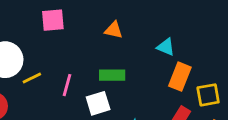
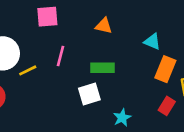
pink line: (67, 85) -> (61, 56), moved

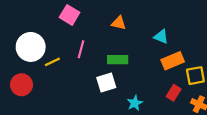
pink square: (47, 17) -> (70, 15), turned 36
orange rectangle: (165, 69) -> (173, 61), turned 45

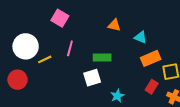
orange triangle: (119, 23) -> (114, 25), moved

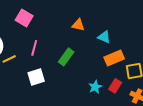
green rectangle: (102, 57) -> (66, 57), turned -54
white square: (92, 78) -> (36, 77), moved
cyan star: (117, 96) -> (95, 87), moved

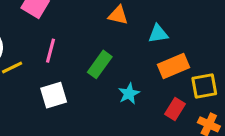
cyan triangle: (104, 37) -> (158, 34), turned -32
cyan star: (95, 87) -> (129, 94), moved

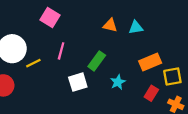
cyan triangle: (158, 34) -> (136, 28), moved
white square: (54, 95) -> (78, 82), moved

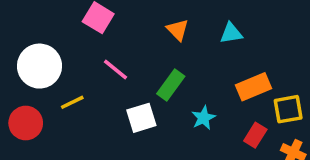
orange triangle: (110, 25) -> (178, 30), moved, turned 32
pink line: (61, 51) -> (115, 69), turned -66
yellow line: (33, 63) -> (72, 102), moved

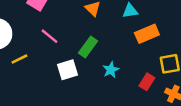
orange rectangle: (254, 87) -> (147, 34), moved

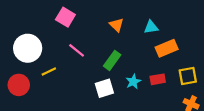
white square: (68, 70) -> (104, 88), moved
red rectangle: (147, 82) -> (158, 79), moved, turned 48

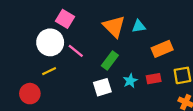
orange triangle: (117, 25) -> (114, 26), size x1.6
cyan triangle: (151, 27) -> (139, 26), moved
white circle: (28, 48) -> (50, 42), moved
red circle: (19, 85) -> (30, 94), moved

